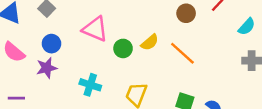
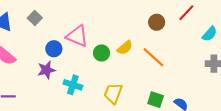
blue circle: (51, 44) -> (54, 49), moved
purple star: (47, 68) -> (46, 70), moved

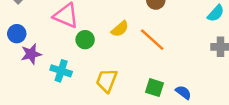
blue circle: (54, 49) -> (17, 34), moved
green circle: (102, 53) -> (85, 40), moved

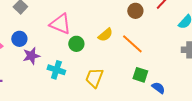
green square: (155, 88) -> (140, 75), moved

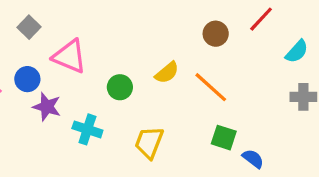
pink triangle: (60, 24) -> (70, 56), moved
purple star: (31, 56) -> (47, 107), turned 30

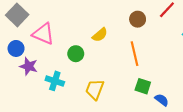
gray square: (29, 27) -> (17, 15), size x1.5
yellow semicircle: (167, 73) -> (100, 35), moved
orange line: (211, 87) -> (134, 54), turned 35

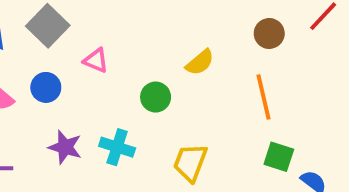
pink triangle: (43, 34) -> (96, 60), size x0.6
purple star: (29, 66) -> (65, 147), moved

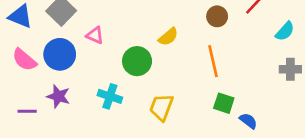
blue circle: (46, 87) -> (60, 54), size x1.5
green circle: (156, 97) -> (137, 61), size x1.4
purple star: (65, 147) -> (58, 96), moved

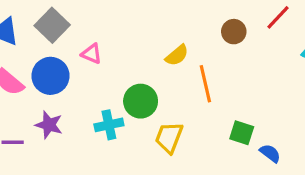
green circle: (137, 61) -> (141, 101), moved
orange line: (213, 61) -> (205, 84), moved
cyan cross: (110, 96) -> (109, 125), turned -30

